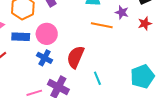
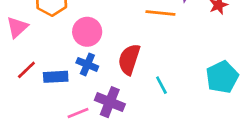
blue rectangle: (21, 37) -> (56, 77), moved

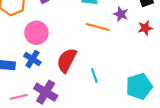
cyan line: (161, 85) -> (94, 75), moved

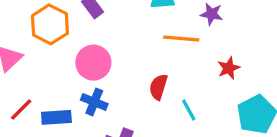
red star: (145, 28) -> (229, 68), moved
red semicircle: (67, 60) -> (158, 87), moved, size x0.7

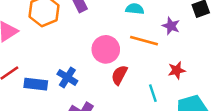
pink circle: (93, 63) -> (106, 49), moved
cyan line: (189, 110) -> (153, 93), moved

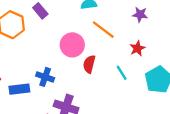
purple star: (171, 26) -> (140, 14), moved
orange line: (144, 41) -> (103, 30), turned 35

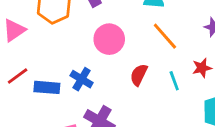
pink circle: (72, 45) -> (109, 39), moved
cyan line: (122, 73) -> (174, 81), moved

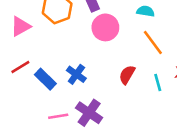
pink circle: (109, 39) -> (105, 27), moved
blue rectangle: (47, 87) -> (45, 79), turned 35

